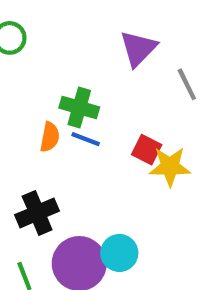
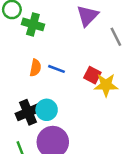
green cross: (79, 108) -> (33, 24), moved
cyan circle: (119, 253) -> (47, 110), moved

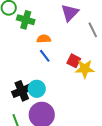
orange semicircle: (35, 68) -> (44, 39), moved, turned -104
blue line: (56, 69) -> (45, 56), turned 32

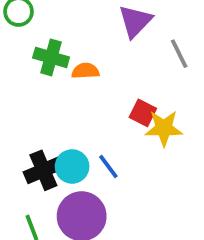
green cross: (26, 20) -> (51, 57), moved
blue line: (45, 56) -> (108, 166), moved

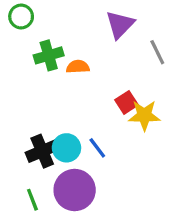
green cross: (51, 57) -> (49, 55), turned -32
red square: (143, 113) -> (126, 102), turned 30

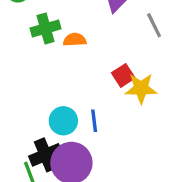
blue line: (97, 148) -> (94, 121), turned 30
black cross: (42, 151) -> (46, 155), moved

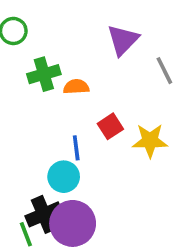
red square: (123, 75) -> (110, 126), moved
blue line: (94, 121) -> (76, 148), moved

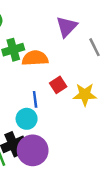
orange semicircle: (76, 87) -> (35, 58), size x1.5

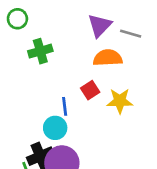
gray line: (95, 47) -> (131, 34), moved, turned -48
orange semicircle: (35, 58) -> (108, 58), moved

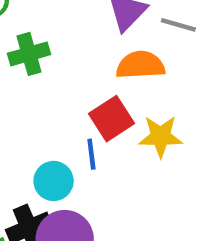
red square: (90, 90) -> (111, 119), size x1.4
blue line: (65, 106) -> (91, 154), moved

